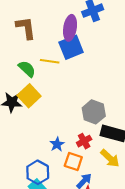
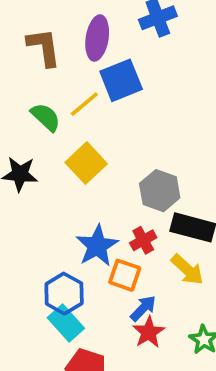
purple ellipse: (70, 28) -> (97, 38), moved
yellow line: (50, 61) -> (84, 104), turned -48
yellow square: (29, 96) -> (86, 163), moved
blue star: (57, 144) -> (97, 246), size x1.6

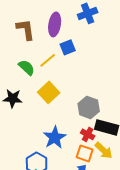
blue square: (121, 80) -> (68, 47), size x0.7
red cross: (143, 240) -> (88, 134), moved, turned -32
orange square: (125, 275) -> (85, 153), moved

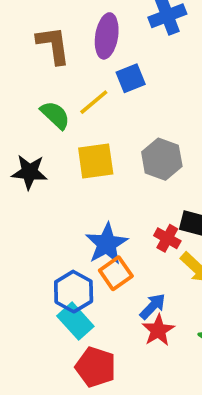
yellow square: (49, 92) -> (96, 161), turned 35
gray hexagon: (89, 107) -> (162, 159), moved
orange square: (85, 153) -> (116, 273), moved, turned 36

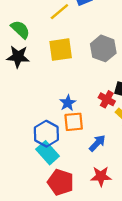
green semicircle: (55, 115) -> (20, 29), moved
blue star: (107, 244) -> (68, 103), size x0.6
orange square: (116, 273) -> (74, 122), turned 30
red star: (158, 330) -> (101, 176), moved, turned 30

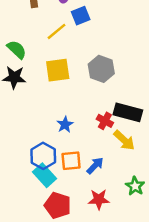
orange square: (74, 122) -> (71, 161), moved

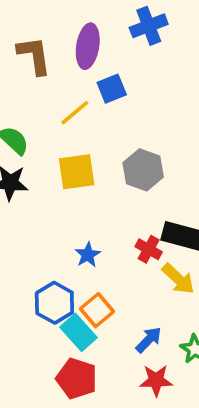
orange square: (71, 161) -> (97, 310), turned -35
blue arrow: (95, 166) -> (149, 340), moved
cyan rectangle: (44, 175) -> (78, 332), moved
red star: (99, 199) -> (156, 380), moved

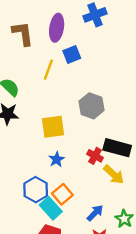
yellow line: (75, 113) -> (48, 70), turned -30
yellow square: (77, 172) -> (53, 127), moved

